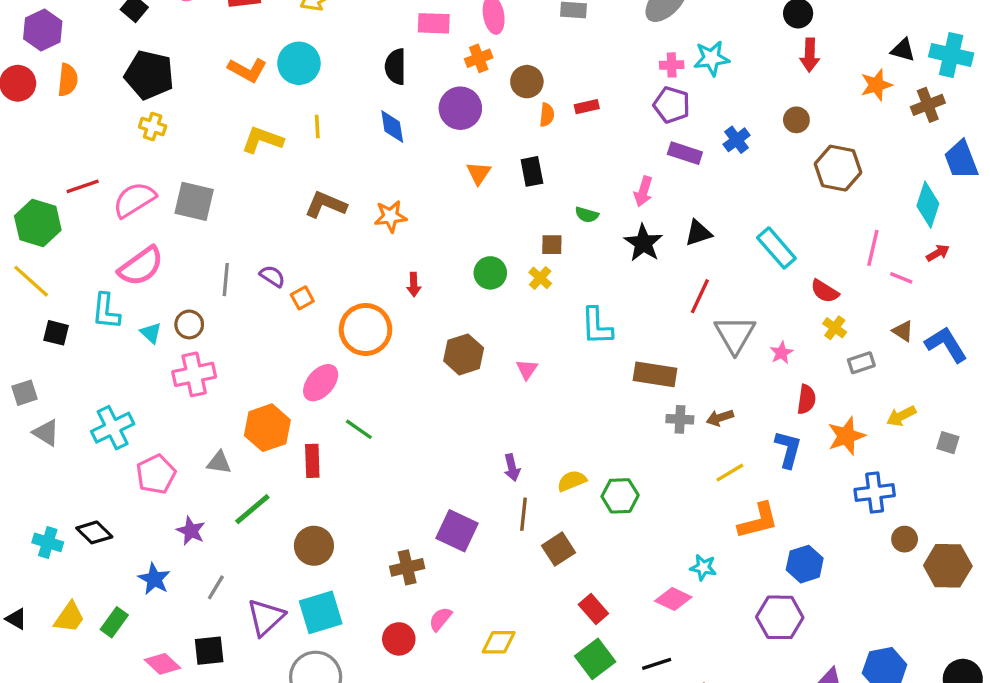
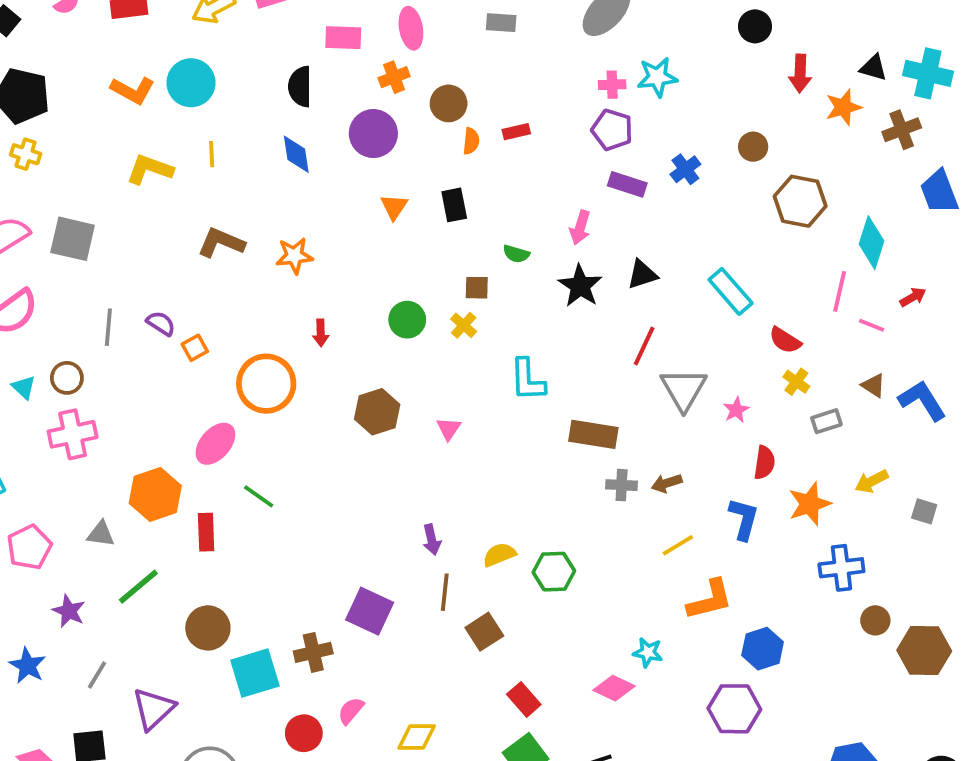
red arrow: (810, 55) -> (800, 73), moved
cyan diamond: (928, 205) -> (872, 243), moved
cyan square: (321, 612) -> (255, 673), moved

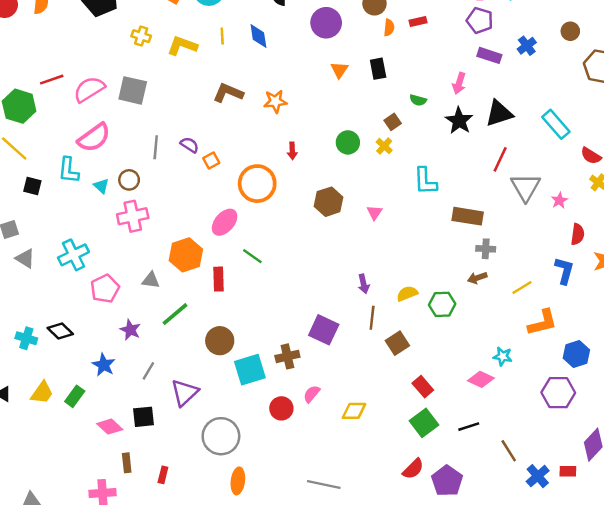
yellow cross: (26, 154) -> (141, 36), moved
blue diamond: (296, 154) -> (258, 36), moved
black triangle: (642, 275) -> (499, 113), size x1.4
brown square: (477, 288) -> (393, 122), turned -35
brown arrow: (667, 483) -> (477, 278), moved

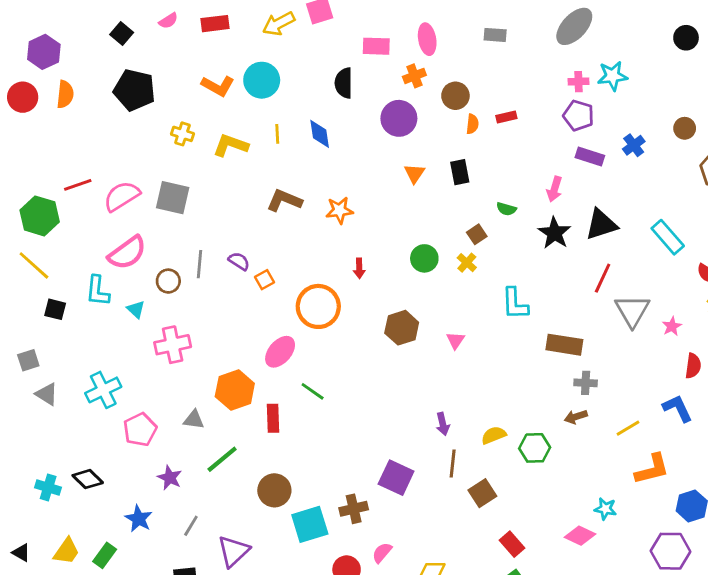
brown circle: (129, 180) -> (168, 281), moved
blue L-shape: (564, 271) -> (678, 408), turned -40

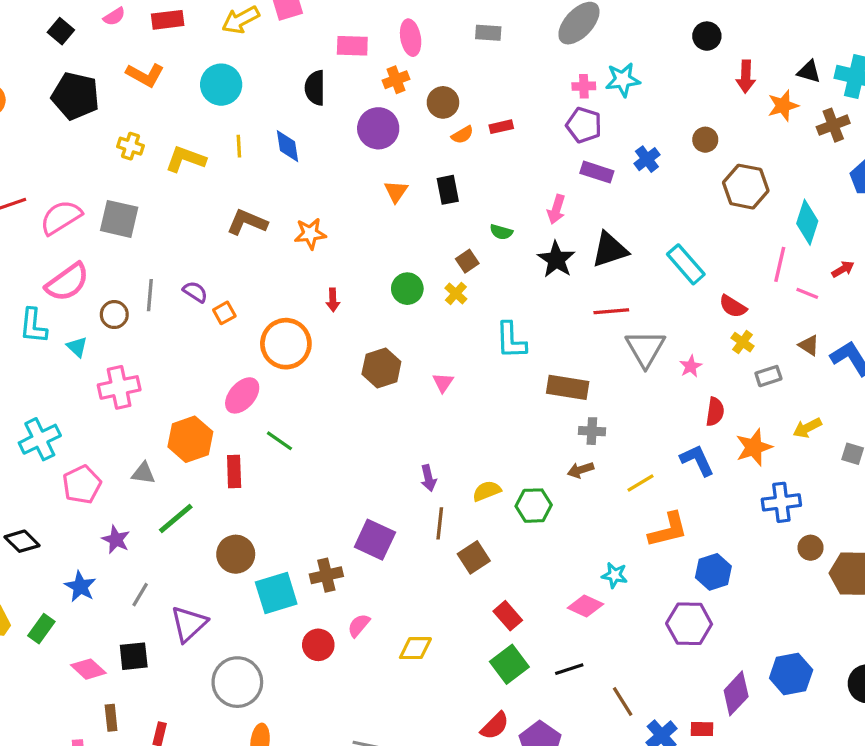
orange L-shape: (218, 86) -> (145, 75), moved
orange semicircle: (472, 124) -> (462, 135), turned 54
red line: (603, 278) -> (611, 311), turned 60

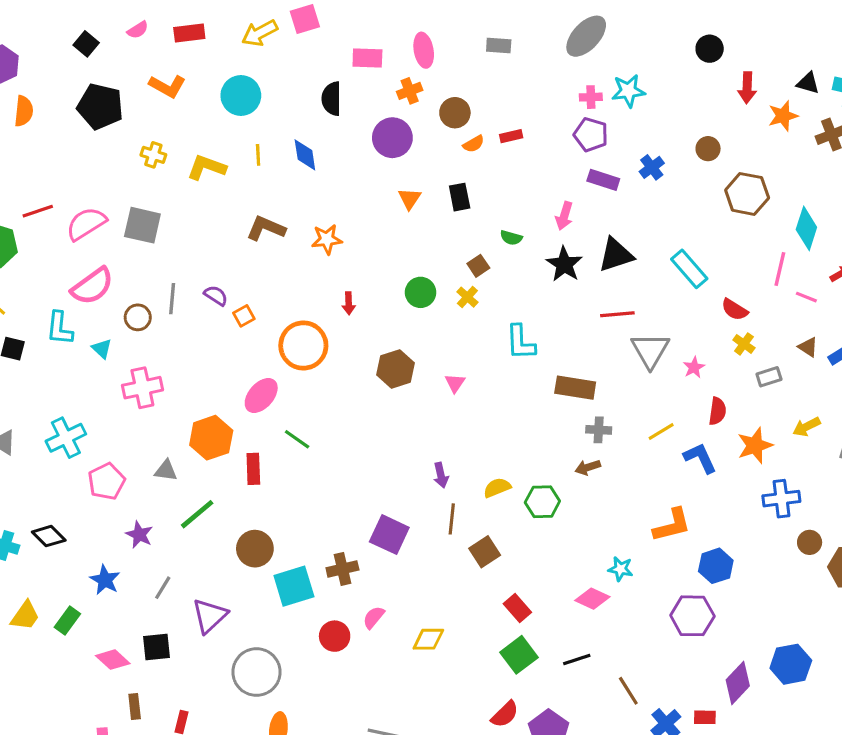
yellow line: (641, 483) -> (661, 431), moved

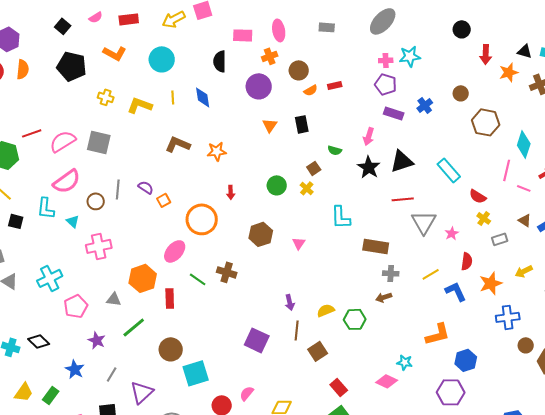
brown cross: (342, 569) -> (227, 272), moved, turned 30

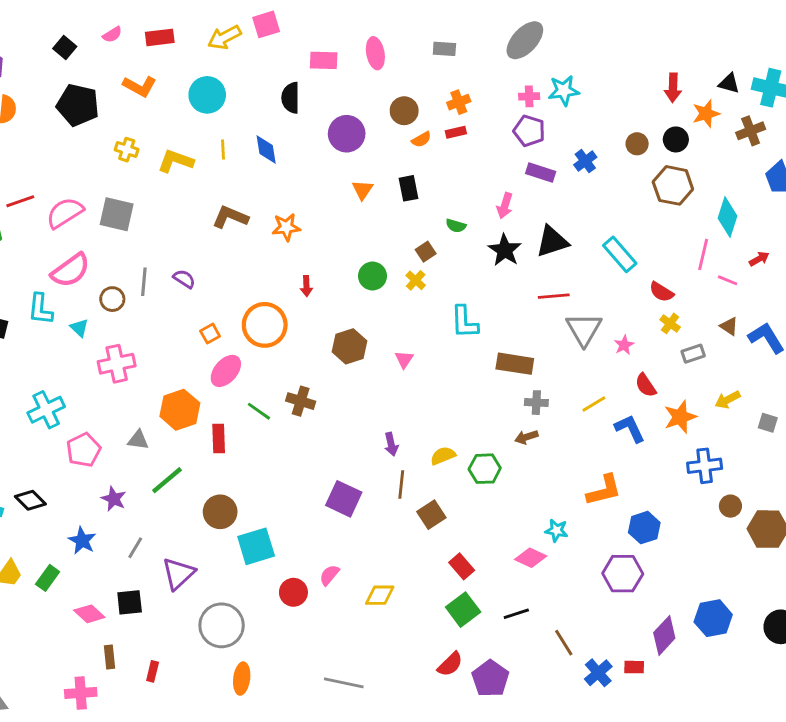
black circle: (462, 29) -> (676, 139), moved
orange cross: (270, 56) -> (459, 102), moved
orange square: (164, 200) -> (210, 334), moved
red semicircle: (467, 261) -> (646, 385), turned 138

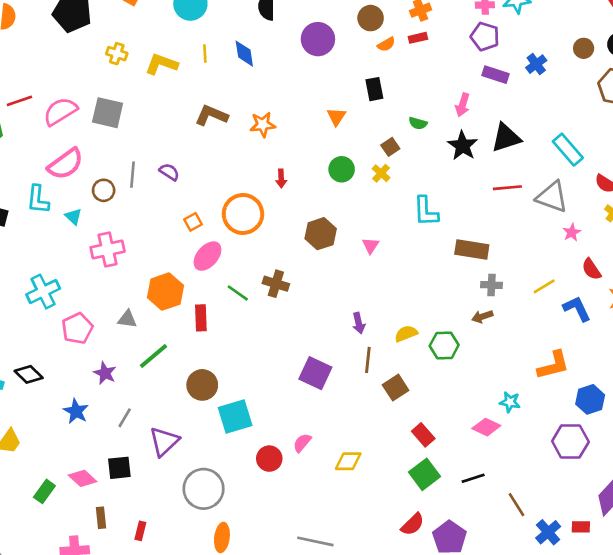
orange triangle: (362, 190) -> (336, 117), moved
gray triangle: (584, 329) -> (552, 197), moved, turned -40
green rectangle: (48, 578) -> (44, 491), moved

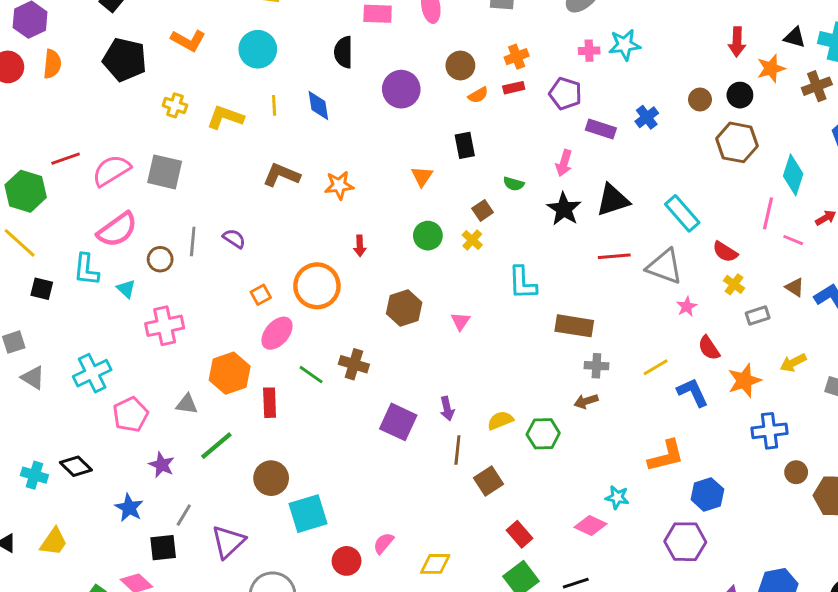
purple pentagon: (485, 36) -> (565, 94), moved
purple square: (315, 373) -> (398, 422), moved
black square: (119, 468) -> (163, 548), moved

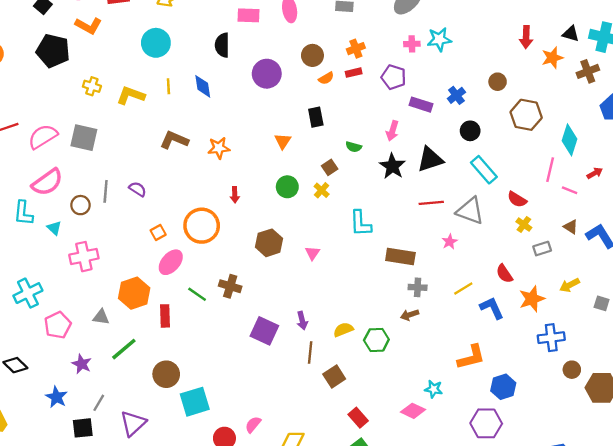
orange L-shape: (188, 40) -> (88, 26), moved
black circle: (740, 95) -> (470, 131), moved
pink star: (687, 307) -> (450, 242), moved

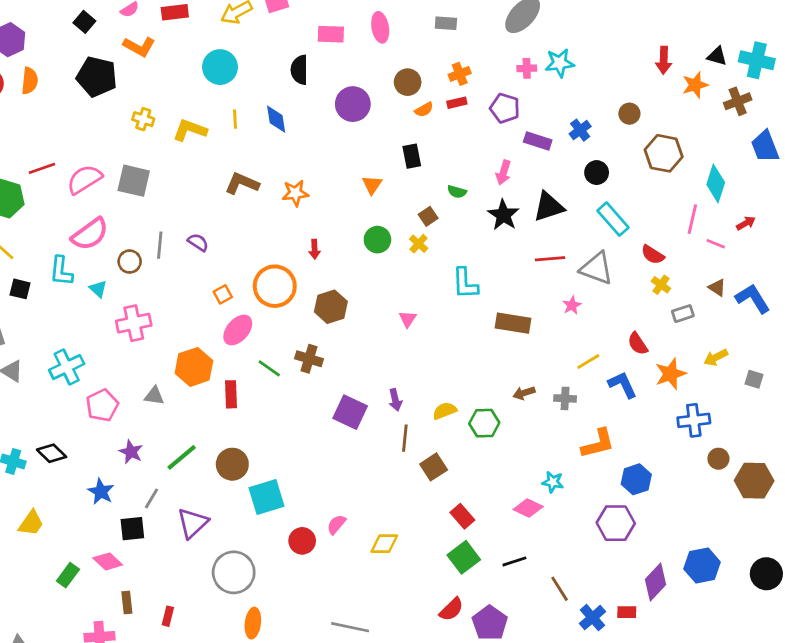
brown hexagon: (269, 243) -> (331, 307), moved
gray cross: (418, 287) -> (565, 398), moved
green line: (124, 349) -> (182, 457), moved

